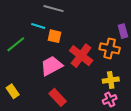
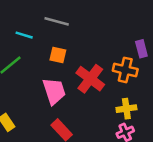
cyan line: (38, 26) -> (24, 35), moved
pink trapezoid: (51, 66) -> (54, 91), turned 100

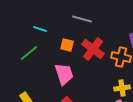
gray line: (57, 21) -> (82, 19), moved
red cross: (90, 79) -> (93, 49), moved

